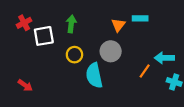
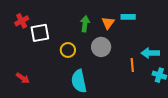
green arrow: (71, 24) -> (85, 24), moved
orange line: (145, 71) -> (132, 65), turned -40
cyan semicircle: (94, 75) -> (79, 81), moved

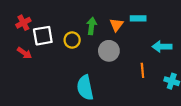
yellow circle: (68, 50) -> (72, 40), moved
cyan arrow: (150, 53) -> (162, 47), moved
red arrow: (23, 78) -> (24, 53), moved

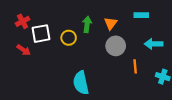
cyan rectangle: (138, 18) -> (141, 15), moved
gray circle: (109, 51) -> (116, 46), moved

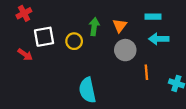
red cross: (23, 21) -> (24, 13), moved
cyan arrow: (154, 44) -> (159, 39), moved

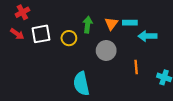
cyan rectangle: (153, 17) -> (130, 23), moved
gray circle: (125, 50) -> (106, 50), moved
red arrow: (25, 54) -> (17, 34), moved

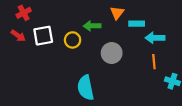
orange triangle: (111, 24) -> (117, 13), moved
green arrow: (88, 25) -> (92, 26), turned -98
orange line: (136, 67) -> (154, 62), moved

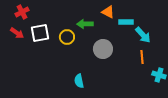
orange triangle: (117, 13) -> (108, 12), turned -40
cyan arrow: (155, 38) -> (143, 35), turned -132
cyan semicircle: (86, 88) -> (79, 81), size x0.6

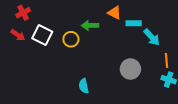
white square: (40, 33) -> (42, 35), turned 36
gray circle: (103, 49) -> (130, 69), moved
orange line: (142, 57) -> (167, 60), moved

